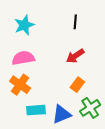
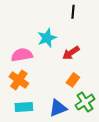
black line: (75, 22) -> (73, 12), moved
cyan star: (24, 25) -> (47, 38), moved
cyan rectangle: (36, 110) -> (24, 107), moved

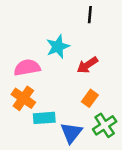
cyan rectangle: (24, 107) -> (44, 118), moved
blue triangle: (58, 108) -> (71, 133), turned -30

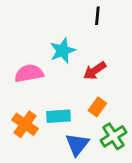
orange cross: (23, 98) -> (25, 124), moved
cyan rectangle: (44, 118) -> (59, 116), moved

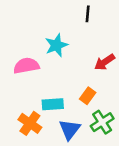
red arrow: (95, 71) -> (105, 62), moved
orange cross: (25, 124) -> (30, 123), moved

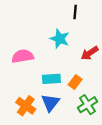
cyan star: (56, 45) -> (60, 39), moved, turned -30
cyan rectangle: (53, 104) -> (51, 79), moved
blue triangle: (70, 129) -> (50, 103), moved

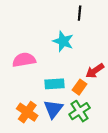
red arrow: (90, 53) -> (95, 71), moved
green cross: (88, 105) -> (80, 111), moved

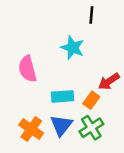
pink semicircle: (24, 60) -> (27, 69), turned -95

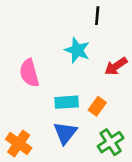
red arrow: (109, 81) -> (116, 66), moved
green cross: (91, 128) -> (111, 142), moved
orange cross: (31, 129) -> (19, 144), moved

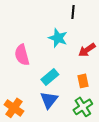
cyan rectangle: (67, 102) -> (50, 77), turned -36
orange rectangle: (97, 106) -> (83, 81), moved, turned -48

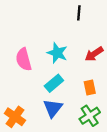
cyan star: (58, 38) -> (57, 53), moved

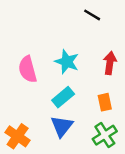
black line: (79, 13) -> (92, 15), turned -64
red arrow: (94, 54) -> (110, 63), turned 132

